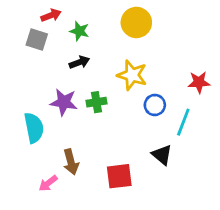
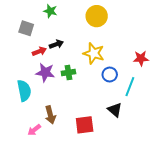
red arrow: (51, 15) -> (39, 51), moved
green star: (79, 31) -> (50, 11), moved

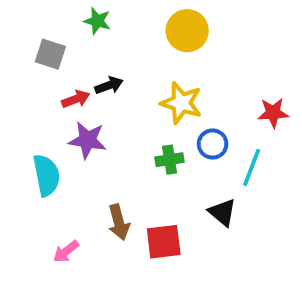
green cross: (68, 72) -> (170, 160), moved
brown arrow: (50, 115) -> (119, 222), moved

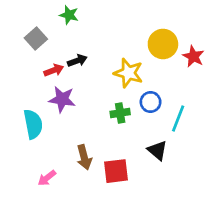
yellow circle: (187, 31) -> (163, 44), moved
gray square: (50, 54) -> (36, 38), turned 30
red star: (273, 113) -> (193, 56), moved, turned 30

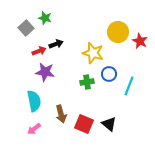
green star: (69, 15) -> (45, 18), moved
cyan semicircle: (33, 124) -> (34, 101), moved
black triangle: (157, 150) -> (109, 124), moved
red square: (116, 171) -> (84, 124), turned 30

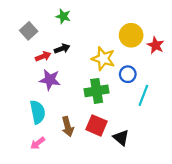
green star: (45, 18) -> (63, 16), moved
blue circle: (109, 74) -> (128, 74), moved
green cross: (87, 82) -> (97, 91), size x1.5
red square: (84, 124) -> (97, 125), moved

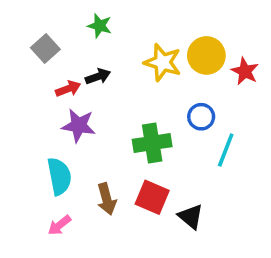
yellow star: (103, 59) -> (163, 62), moved

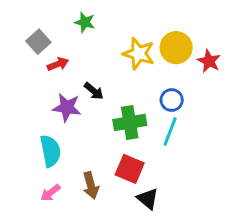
black arrow: (98, 76) -> (94, 91), moved, turned 60
red arrow: (68, 89) -> (58, 64), moved
cyan line: (226, 150) -> (170, 131), moved
brown arrow: (107, 199) -> (91, 185), moved
black triangle: (191, 217) -> (148, 199), moved

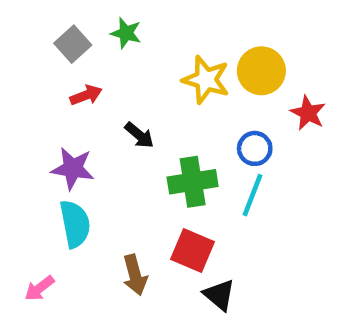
gray square: (38, 42) -> (73, 44), moved
red star: (209, 61) -> (308, 113), moved
purple star: (67, 108) -> (73, 168), moved
pink arrow: (50, 193) -> (39, 288), moved

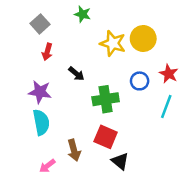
green star: (126, 33) -> (82, 14), moved
red arrow: (86, 95) -> (47, 52), turned 126
red star: (308, 113) -> (169, 74), moved
cyan line: (252, 195) -> (166, 107), moved
pink arrow: (39, 288) -> (47, 166), moved

